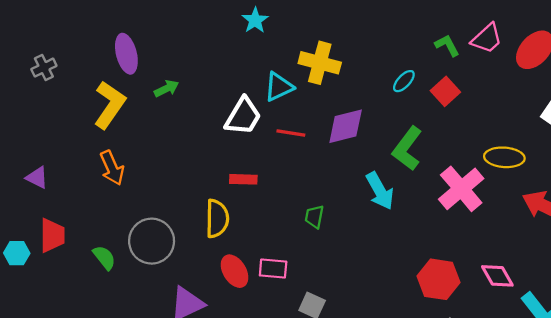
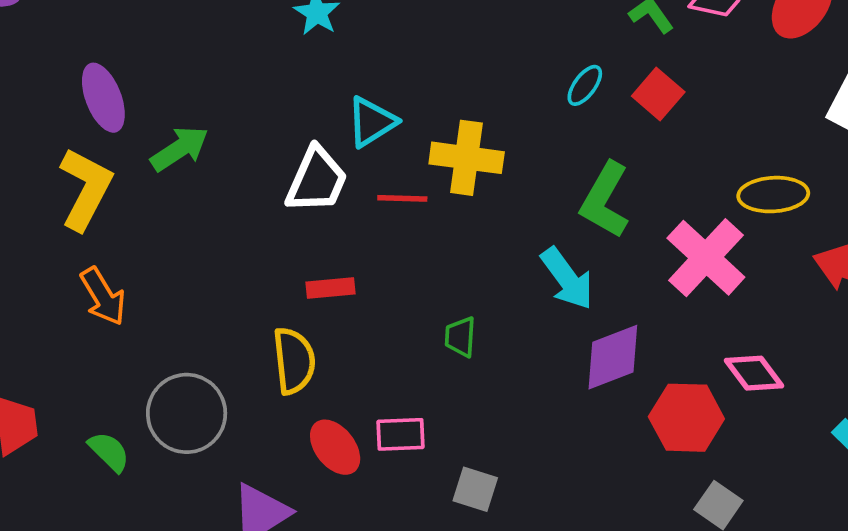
yellow cross: (320, 63) -> (467, 158), moved
green arrow: (167, 88) -> (180, 149), size x1.4
purple diamond: (346, 126) -> (613, 357), moved
pink diamond: (497, 276) -> (754, 373), moved

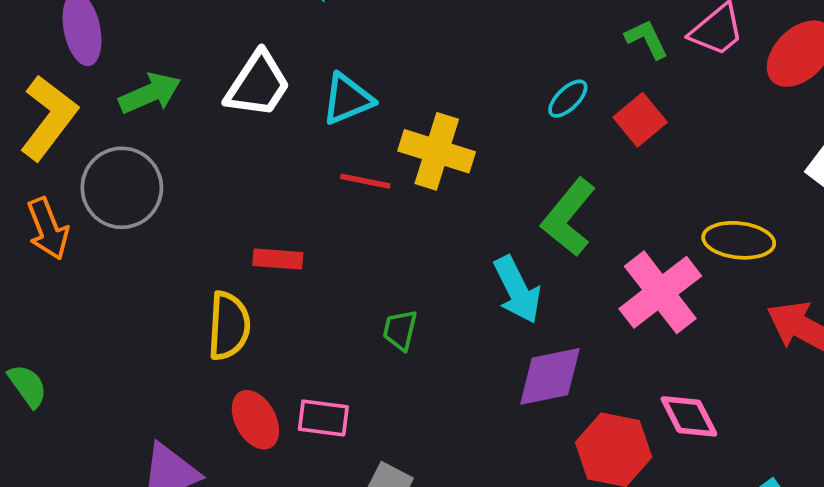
white trapezoid: (317, 180) -> (258, 84), moved
gray circle: (187, 413) -> (122, 188), moved

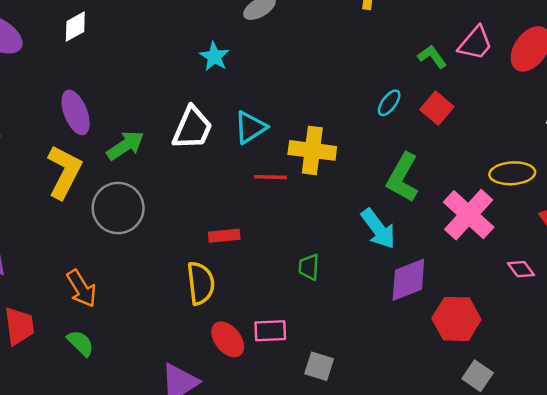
orange arrow: (48, 229) -> (81, 289), moved
pink diamond: (689, 416) -> (521, 269), moved, size x0.7

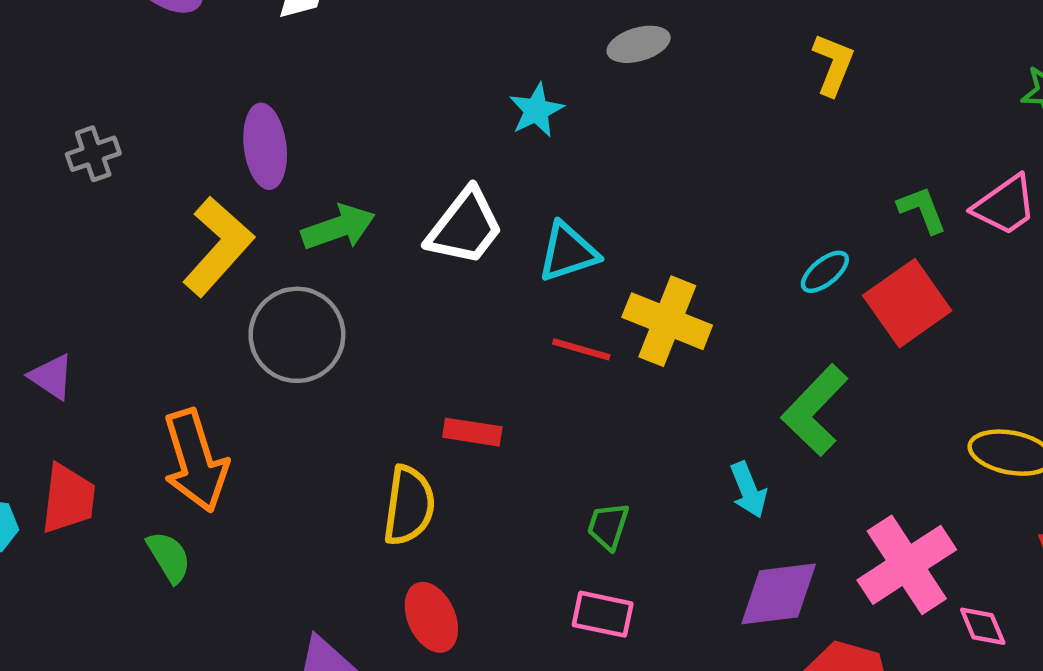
red square: (437, 108) -> (907, 303), size x1.4
pink cross: (469, 215) -> (907, 565), moved
cyan arrow: (378, 229) -> (748, 490), size x0.7
orange arrow: (81, 289) -> (195, 461), size x1.4
pink rectangle: (270, 331) -> (603, 614), moved

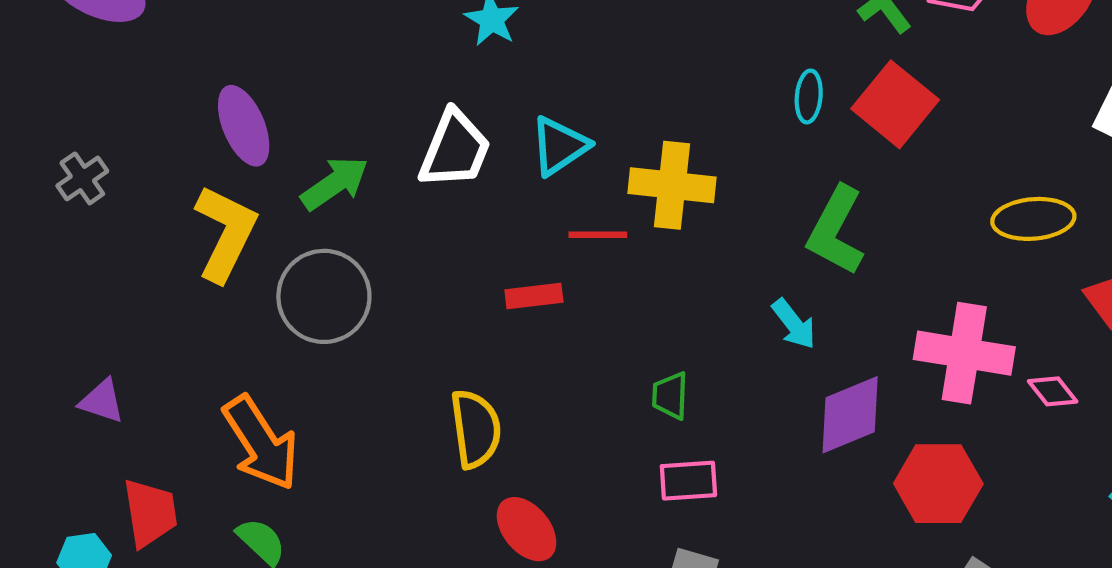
cyan ellipse: (825, 272) -> (809, 96), turned -30
red rectangle: (472, 432) -> (534, 296), moved
pink cross: (907, 565) -> (964, 353), turned -32

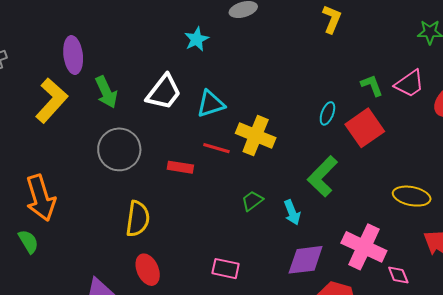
green arrow: (335, 183) -> (106, 92), turned 84
gray circle: (324, 296) -> (119, 149), moved
green trapezoid: (670, 396) -> (252, 201), moved, turned 35

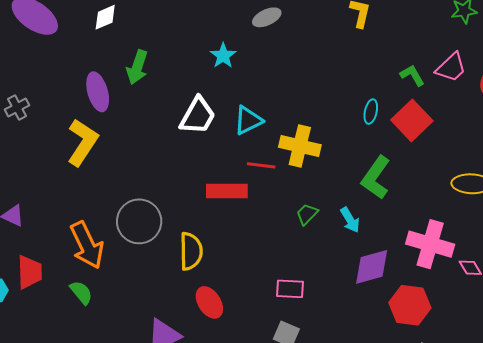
green arrow: (106, 92) -> (137, 67), moved, turned 52
gray circle: (119, 149) -> (139, 221), moved
red rectangle: (180, 167) -> (227, 191), size x1.5

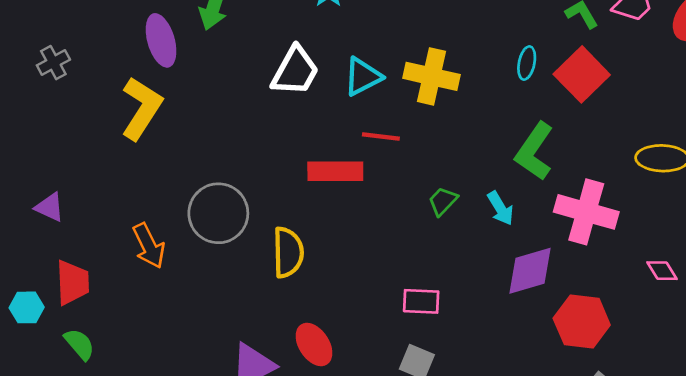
yellow cross: (300, 146) -> (431, 76), moved
pink cross: (430, 244) -> (586, 212), moved
orange arrow: (87, 245) -> (149, 246), size x0.7
green semicircle: (81, 292) -> (79, 344), moved
red ellipse: (209, 302) -> (314, 345), moved

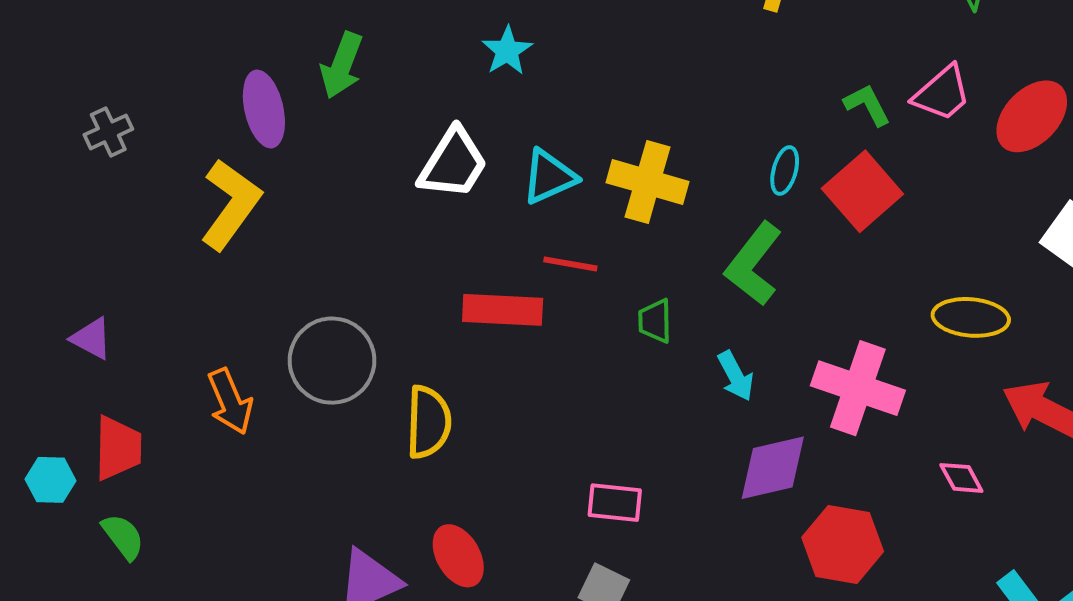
green L-shape: (534, 151) -> (753, 264), moved
green trapezoid: (443, 201) -> (655, 321), moved, turned -48

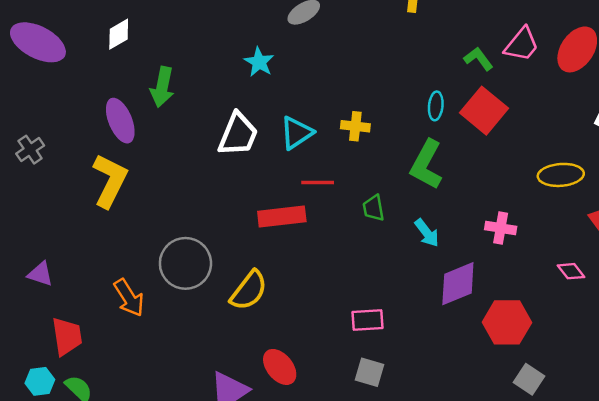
yellow cross: (648, 182) -> (355, 126), size x0.6
pink cross: (858, 388) -> (501, 228), size x0.6
yellow semicircle: (428, 422) -> (249, 290), turned 45
cyan hexagon: (51, 480) -> (40, 381), moved

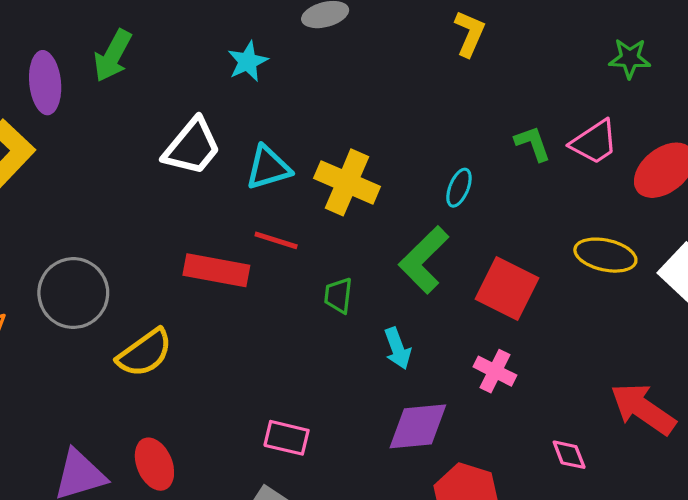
red square: (484, 111) -> (507, 289), moved, turned -30
yellow cross: (355, 126) -> (347, 182), size x1.6
yellow ellipse: (561, 175) -> (605, 255), moved

